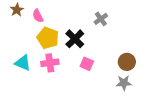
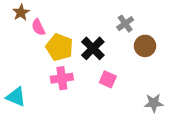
pink semicircle: (38, 16) -> (38, 27), moved
brown circle: (127, 62) -> (145, 46), moved
cyan triangle: (23, 63) -> (16, 97), moved

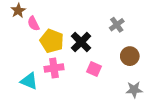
gray cross: (125, 24) -> (117, 25), moved
brown circle: (145, 46) -> (130, 56), moved
cyan triangle: (16, 97) -> (29, 81), moved

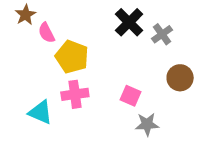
black cross: (81, 42) -> (129, 22), moved
gray star: (134, 90) -> (147, 124), moved

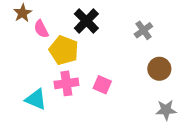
black cross: (129, 22) -> (86, 21), moved
pink square: (131, 96) -> (102, 85), moved
gray star: (147, 124) -> (166, 110), moved

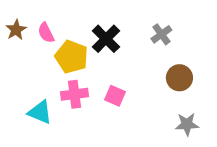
brown star: (23, 13) -> (16, 30), moved
black cross: (86, 21) -> (106, 39), moved

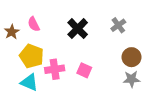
brown star: (16, 30) -> (12, 32), moved
yellow pentagon: (72, 57) -> (32, 56), moved
gray star: (187, 124) -> (132, 79), moved

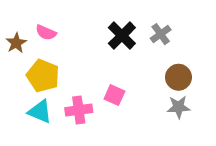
pink semicircle: (34, 24) -> (46, 33), turned -40
black cross: (78, 29) -> (122, 36), moved
pink cross: (55, 69) -> (79, 110), moved

